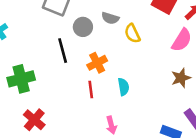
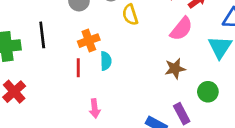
black line: (63, 51) -> (42, 35), moved
cyan semicircle: (123, 87) -> (106, 61), moved

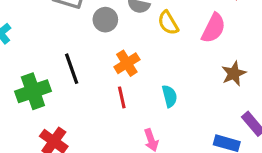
pink semicircle: (181, 29) -> (214, 28), moved
cyan semicircle: (106, 61) -> (170, 96), moved

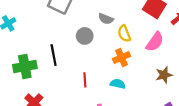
gray circle: (105, 20) -> (85, 36), moved
orange cross: (127, 63) -> (122, 58), moved
cyan semicircle: (170, 96) -> (118, 84), turned -72

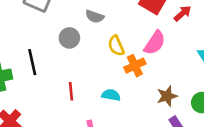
yellow semicircle: (124, 33) -> (116, 46), moved
orange cross: (122, 58) -> (135, 66), moved
brown star: (164, 75) -> (167, 96), moved

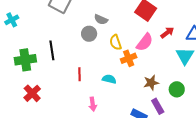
red arrow: (183, 13) -> (167, 33), moved
gray circle: (69, 38) -> (89, 34), moved

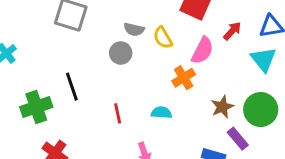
yellow semicircle: (116, 42) -> (163, 38), moved
green circle: (177, 89) -> (261, 110), size x1.5

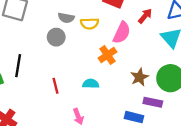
yellow semicircle: (163, 38) -> (90, 24), turned -60
black line: (72, 87) -> (18, 66), turned 30
purple rectangle: (238, 139) -> (153, 102), turned -36

